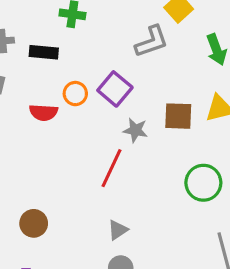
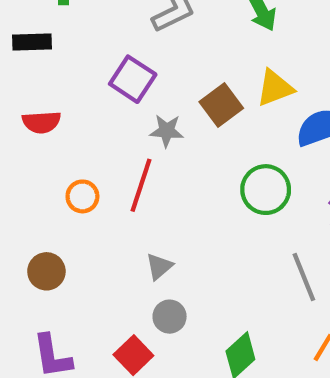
orange circle: (75, 94) -> (82, 196), moved
brown square: (178, 116) -> (221, 105), turned -32

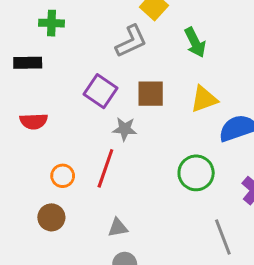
brown square: (221, 105) -> (151, 94), moved, turned 36
gray triangle: (159, 266) -> (118, 228), turned 30
brown circle: (46, 271) -> (51, 217), moved

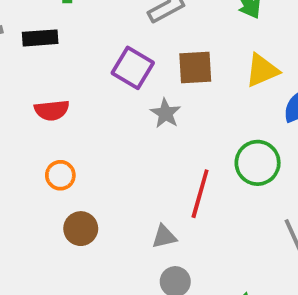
gray star: (125, 129) -> (166, 113), turned 30
red line: (105, 168) -> (200, 194), moved
orange circle: (63, 176) -> (60, 175), moved

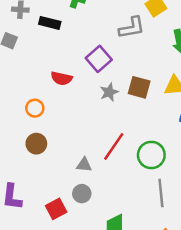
brown square: (195, 67) -> (139, 87), moved
red semicircle: (52, 110) -> (62, 78), moved
green circle: (258, 163) -> (151, 155), moved

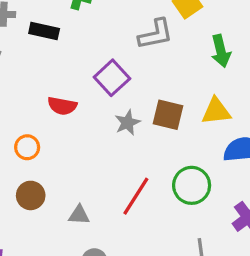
green circle: (151, 155) -> (192, 185), moved
gray triangle: (84, 165) -> (79, 215), moved

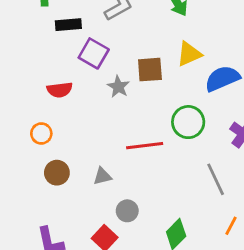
black rectangle: (44, 31) -> (68, 25), moved
red line: (136, 196) -> (145, 146), turned 68

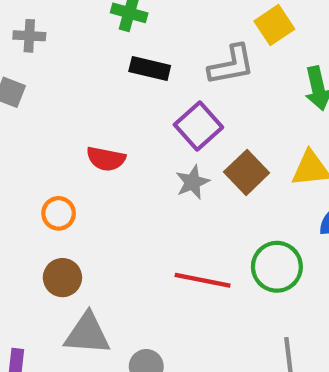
purple square: (94, 53) -> (198, 126), moved
brown square: (150, 70) -> (247, 172), turned 32
gray triangle: (102, 176) -> (87, 334), moved, size x1.6

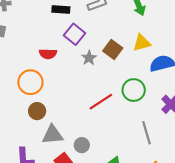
purple square: (198, 126) -> (74, 34), moved
orange circle: (59, 213) -> (30, 82), size x1.6
red line: (203, 280) -> (101, 102), turned -35

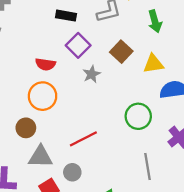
brown square: (113, 49) -> (121, 52), moved
orange circle: (30, 82) -> (43, 96), moved
red line: (101, 102) -> (83, 139), moved

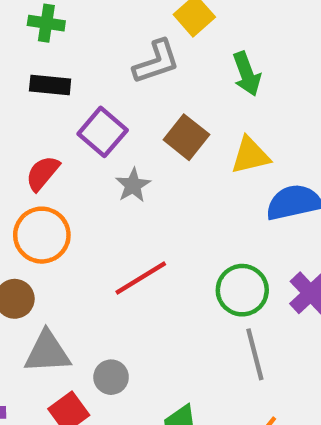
black rectangle: (66, 16) -> (50, 85), moved
red semicircle: (45, 64) -> (43, 173), turned 126
green circle: (138, 116) -> (242, 290), moved
red line: (83, 139) -> (141, 278), moved

